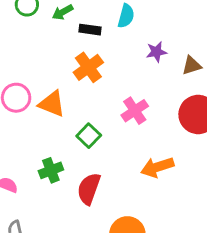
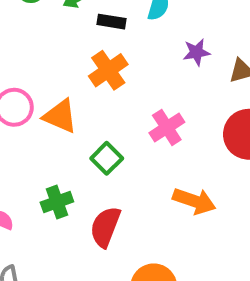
orange arrow: (157, 167) -> (194, 201), turned -144

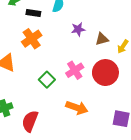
pink cross: (167, 127) -> (75, 70), moved
green square: (107, 158) -> (47, 80), moved

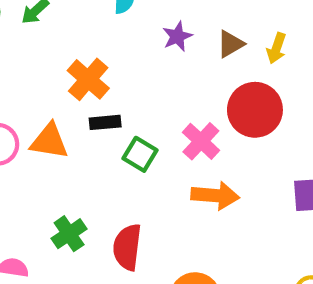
black rectangle: (33, 13) -> (105, 122), moved
pink cross: (75, 70) -> (201, 141), moved

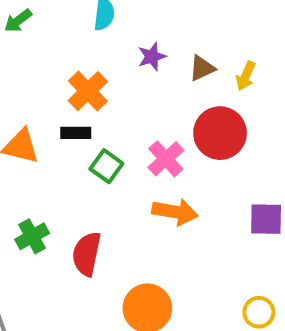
orange cross: (88, 79) -> (88, 91), moved

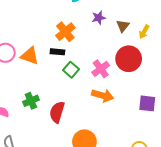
brown triangle: (202, 68) -> (123, 26), turned -32

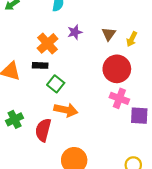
purple star: (99, 18) -> (75, 32), moved
pink cross: (101, 69) -> (119, 98), moved, turned -30
orange arrow: (103, 95) -> (66, 110), moved

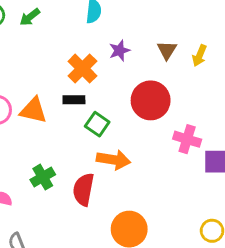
red circle: (117, 69) -> (151, 100), moved

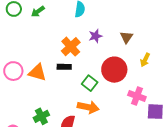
yellow arrow: (199, 56) -> (145, 60), moved
green square: (97, 124) -> (90, 83), moved

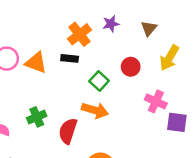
yellow arrow: (145, 60) -> (169, 58), size x1.5
red circle: (114, 70) -> (131, 67), size x0.6

